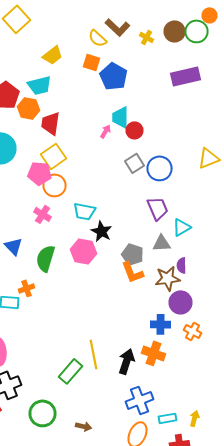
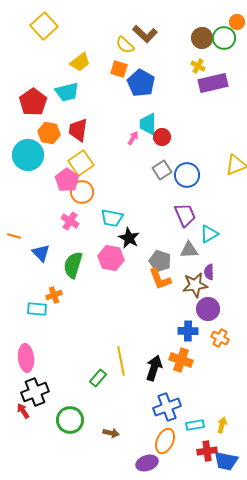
yellow cross: (146, 37) -> (198, 66), moved
orange hexagon: (28, 108) -> (49, 133), moved
pink pentagon: (40, 173) -> (67, 180), turned 30
green rectangle: (70, 371) -> (98, 378), size x0.7

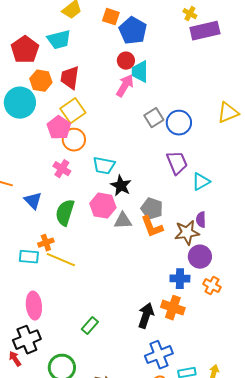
red circle: (162, 137) -> (126, 61), moved
pink arrow: (133, 138) -> (125, 86), size x1.6
gray triangle: (189, 250) -> (123, 221), moved
pink ellipse: (26, 358) -> (34, 306), moved
yellow line: (121, 361) -> (61, 260), moved, turned -56

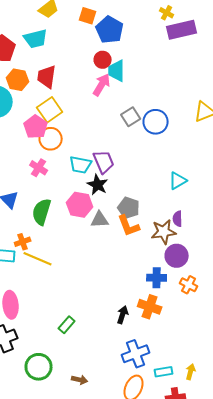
purple trapezoid: (177, 163) -> (104, 162), moved
black arrow: (146, 316) -> (123, 315), size x0.7

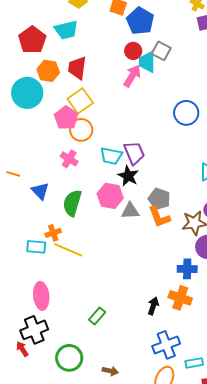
gray square: (131, 117) -> (161, 51), moved, turned -30

